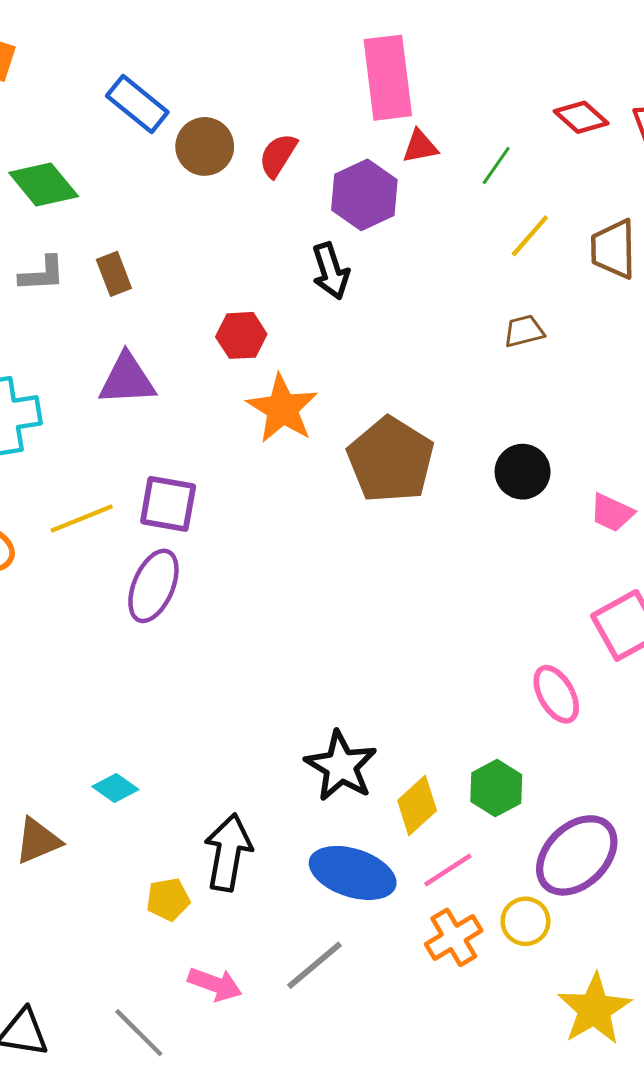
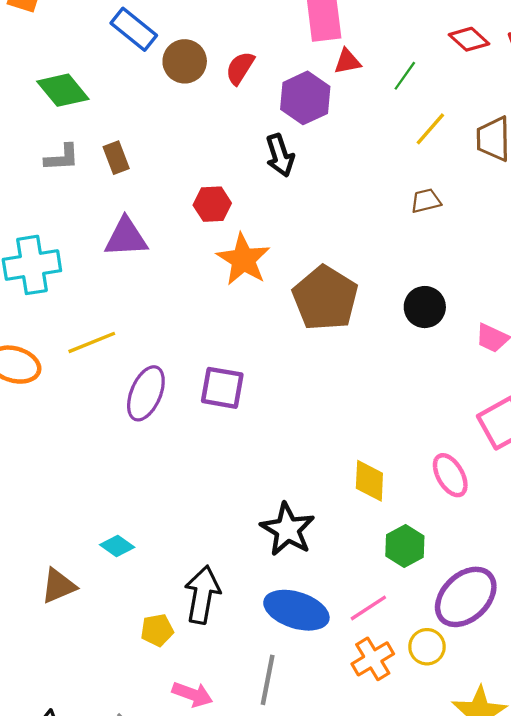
purple square: (168, 504) -> (222, 388), moved
yellow diamond: (417, 806) -> (369, 481), moved, turned -45
gray line: (315, 965) -> (268, 680), turned -39

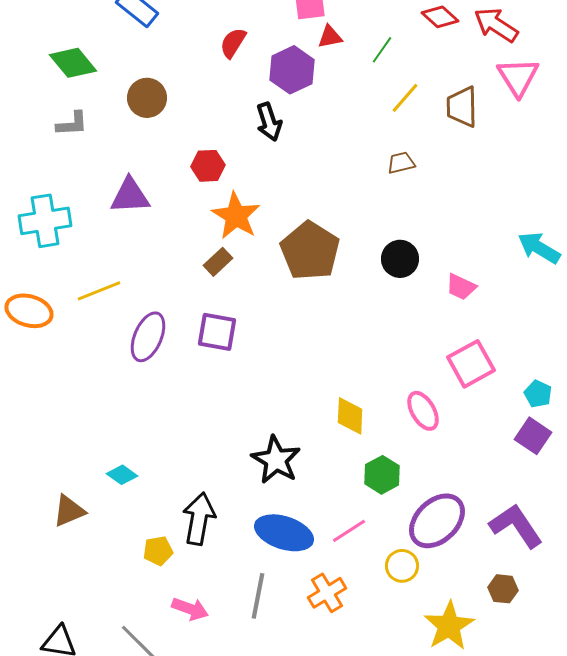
brown circle: (185, 61) -> (147, 98), moved
brown rectangle: (116, 158) -> (218, 262), moved, turned 68
orange cross: (373, 659) -> (327, 593), moved

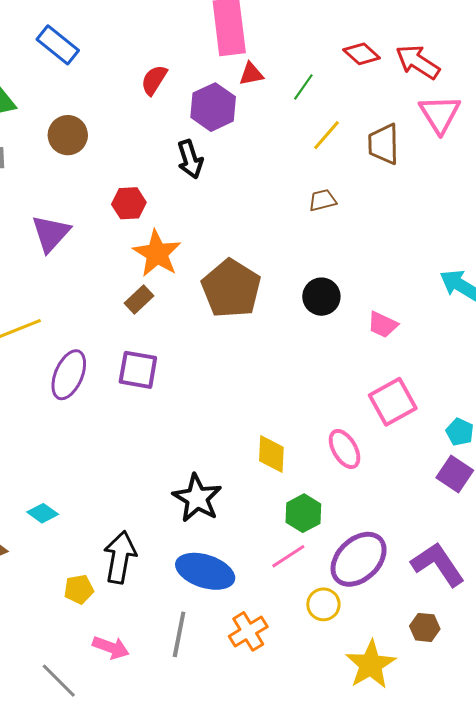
purple triangle: (130, 196) -> (51, 233), turned -45
pink line: (349, 531) -> (288, 556), moved

